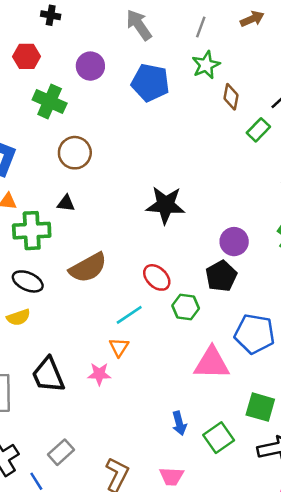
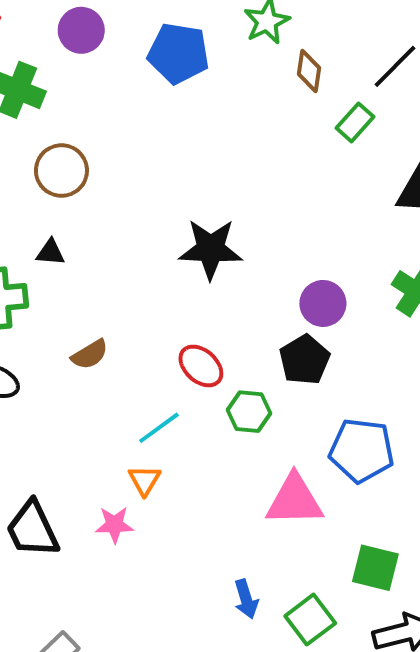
brown semicircle: (88, 268) -> (90, 354), size x0.6

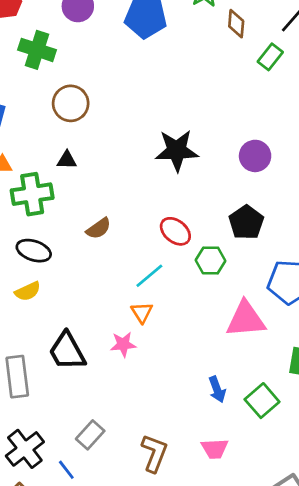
purple circle: (323, 303) -> (255, 156), moved

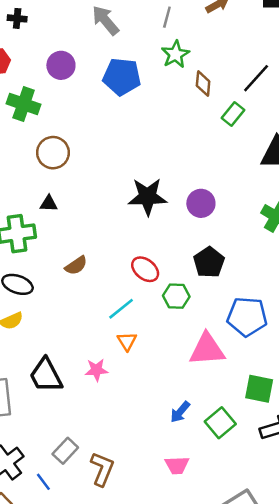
purple circle: (255, 156) -> (201, 203), moved
orange triangle: (142, 312) -> (127, 341), moved
blue arrow: (217, 389) -> (180, 412), turned 60
brown L-shape: (154, 453) -> (102, 469), moved

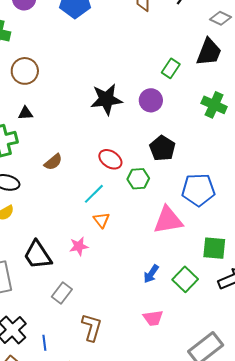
green rectangle: (233, 114) -> (171, 68), moved
gray rectangle: (65, 451) -> (62, 293), moved
blue line: (43, 482) -> (44, 343), turned 35

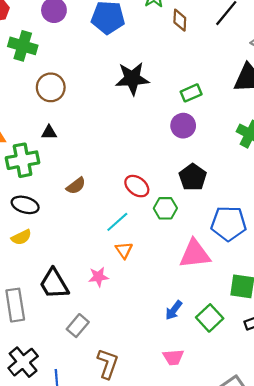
green rectangle: (171, 68) -> (191, 93), moved, turned 30
black star: (106, 99) -> (132, 79), moved

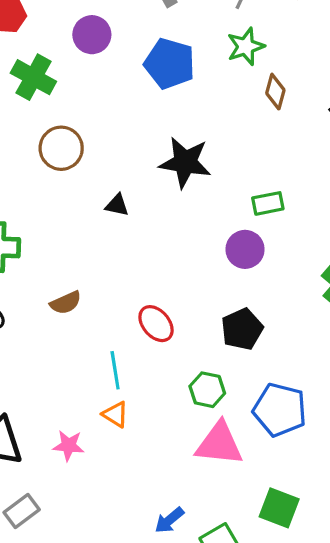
black triangle: (49, 132) -> (117, 205), moved
green hexagon: (165, 208) -> (207, 390), moved
cyan line: (117, 222) -> (115, 370), turned -70
orange triangle: (124, 250) -> (115, 414), turned -36

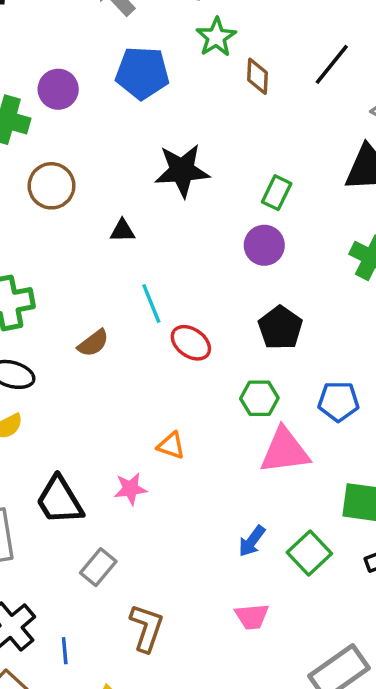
purple circle: (92, 35) -> (58, 89), moved
green rectangle: (268, 203) -> (277, 193), turned -40
cyan line: (115, 370) -> (151, 304), moved
blue pentagon: (280, 410) -> (338, 401), size x0.7

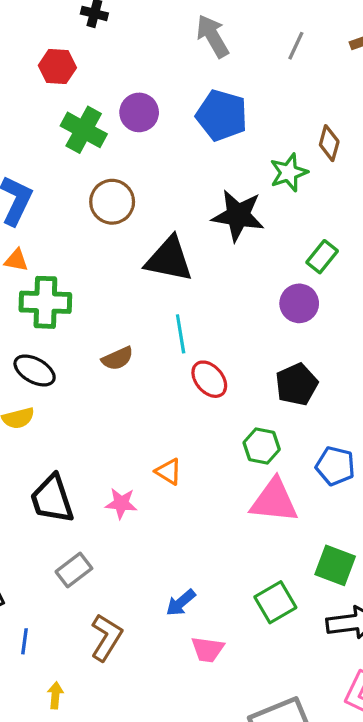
green star: (216, 37) -> (289, 173), moved
black triangle: (122, 231) -> (169, 259), size x2.0
blue arrow: (252, 541) -> (181, 603), moved

